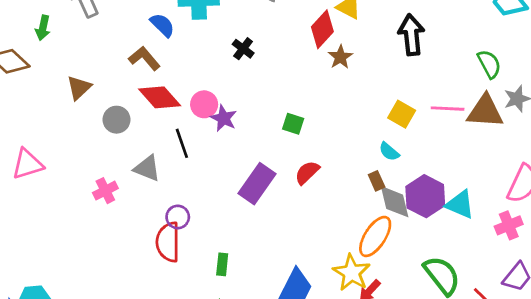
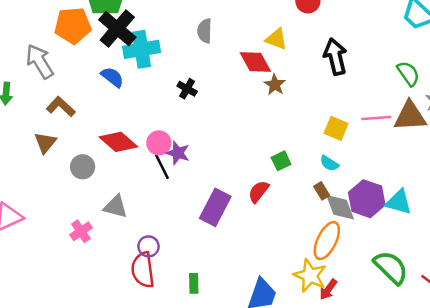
red diamond: (322, 29) -> (255, 62), turned -64
brown L-shape: (144, 58) -> (61, 107), moved
green square: (293, 124) -> (281, 161), moved, turned -36
black line: (182, 143) -> (162, 166), moved

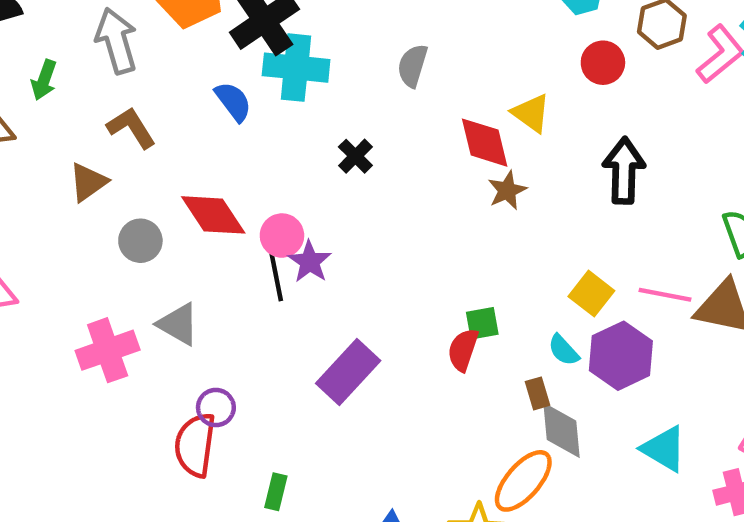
red semicircle: (259, 192) -> (463, 350), moved, turned -35
purple hexagon: (367, 199) -> (621, 356), moved
pink cross: (81, 231) -> (108, 350), size x1.5

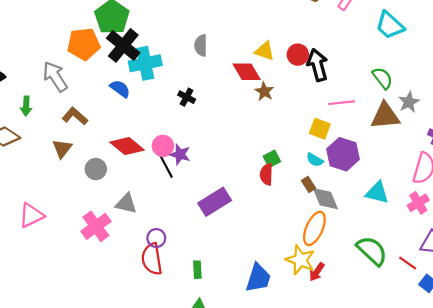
red circle: (603, 63) -> (298, 55), moved
pink line: (665, 295) -> (341, 103), moved
purple rectangle: (348, 372) -> (215, 202), turned 32

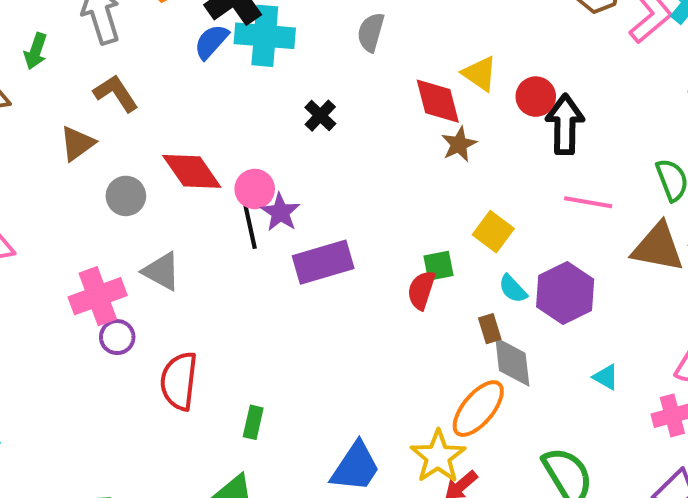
blue semicircle: (120, 89) -> (211, 42), moved, turned -100
yellow square: (320, 129) -> (493, 232), moved
cyan triangle: (377, 193) -> (606, 377), size x0.6
purple rectangle: (215, 202) -> (323, 262), moved
purple circle: (156, 238) -> (117, 337), moved

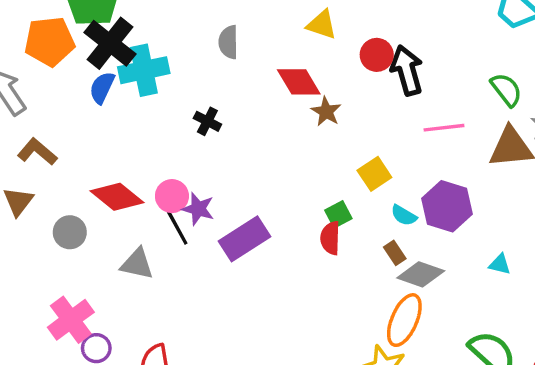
yellow triangle: (480, 74) -> (322, 25), moved
yellow square: (493, 232) -> (374, 174), turned 36
gray triangle: (162, 271) -> (137, 264), moved
gray diamond: (512, 362) -> (421, 274), turned -48

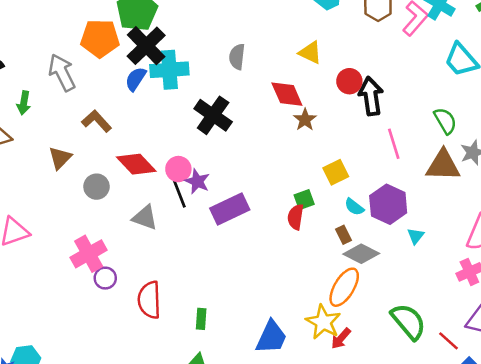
black cross: (207, 121) -> (213, 115), size x1.8
pink line: (444, 128) -> (394, 144), turned 72
brown L-shape: (37, 152) -> (97, 121), moved
cyan triangle: (500, 264) -> (416, 236), moved, turned 48

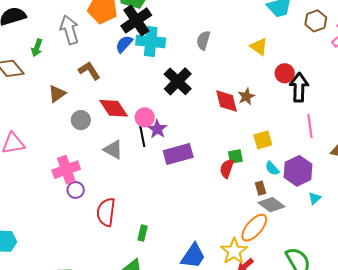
red diamond: (287, 94) -> (227, 101), moved

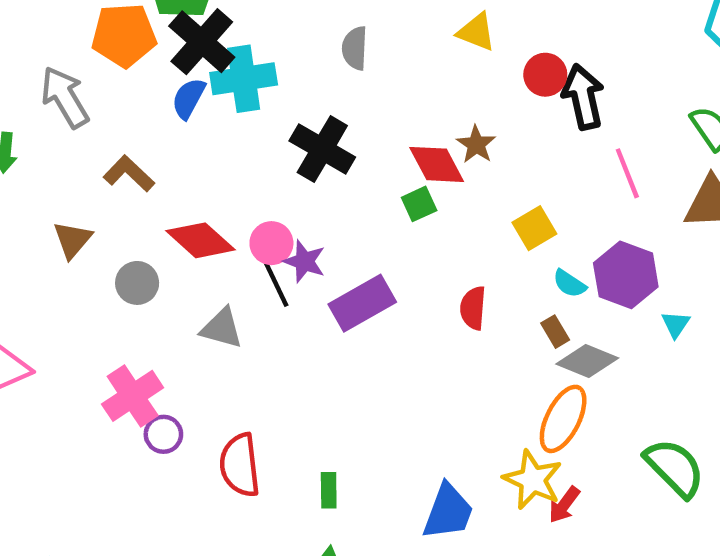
green square: (235, 157) -> (419, 204), moved

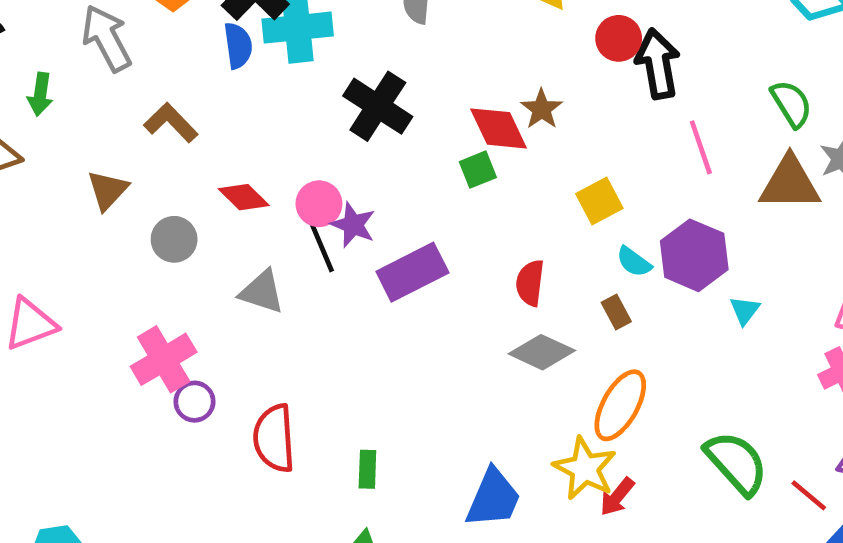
blue semicircle: (189, 98) -> (238, 46), turned 141
red diamond: (201, 240) -> (244, 197), size x0.7
gray diamond: (587, 361) -> (542, 352), moved

